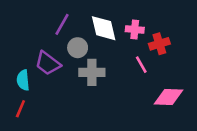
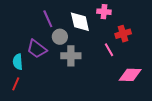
purple line: (62, 24) -> (48, 19), turned -54
pink cross: (135, 30) -> (104, 12), moved

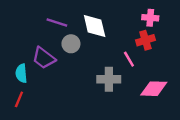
pink cross: (104, 12) -> (150, 18), moved
purple line: (48, 19) -> (57, 22), turned -48
gray cross: (71, 56) -> (109, 79), moved

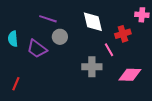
pink cross: (150, 18) -> (142, 15), moved
white diamond: (95, 26) -> (93, 22), moved
cyan semicircle: (21, 73) -> (13, 39), moved

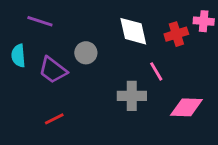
purple line: (48, 19) -> (40, 21), moved
red cross: (123, 34) -> (176, 34), moved
red line: (16, 84) -> (54, 119), moved, turned 40

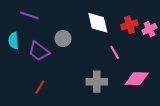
pink cross: (204, 21) -> (149, 29), moved, turned -32
gray cross: (132, 96) -> (97, 82), moved
red line: (54, 119) -> (40, 87), turned -32

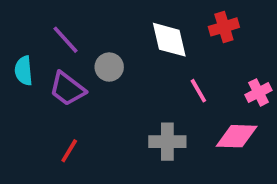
purple line: (29, 15) -> (65, 40), moved, turned 30
red cross: (129, 25) -> (224, 27), moved
pink cross: (149, 29) -> (258, 92), moved

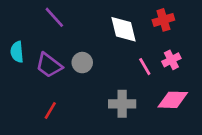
purple line: (65, 40) -> (54, 17), moved
gray circle: (109, 67) -> (82, 63), moved
pink cross: (258, 92) -> (171, 60), moved

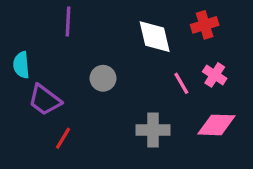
purple line: (54, 17) -> (68, 22), turned 45
pink cross: (171, 60) -> (215, 75), turned -30
purple trapezoid: (49, 65) -> (45, 100), moved

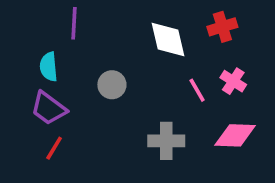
cyan semicircle: (21, 65) -> (49, 67), moved
red line: (63, 138) -> (54, 148), moved

